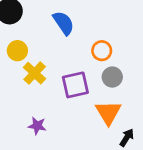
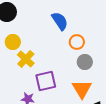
blue semicircle: (64, 23) -> (60, 21), moved
purple square: (75, 85) -> (46, 81), moved

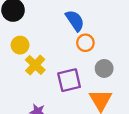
orange circle: (77, 42) -> (85, 43), moved
purple square: (46, 81) -> (69, 80), moved

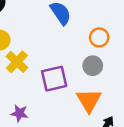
orange circle: (85, 43) -> (99, 37), moved

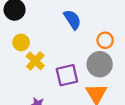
gray circle: (93, 66) -> (100, 64), size x1.5

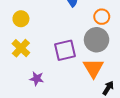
yellow cross: (35, 61) -> (21, 48), moved

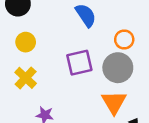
purple square: (65, 50) -> (79, 63), moved

